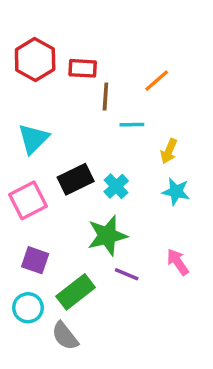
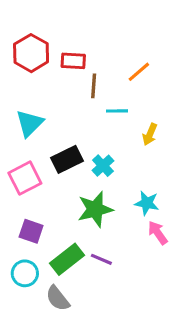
cyan star: (176, 192) -> (147, 203), moved
purple line: (127, 274) -> (101, 259), moved

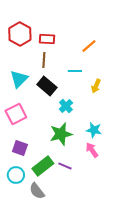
brown line: (94, 86) -> (44, 60), moved
black rectangle: (67, 159) -> (47, 86), moved, turned 66
pink arrow: (158, 233) -> (92, 150), moved

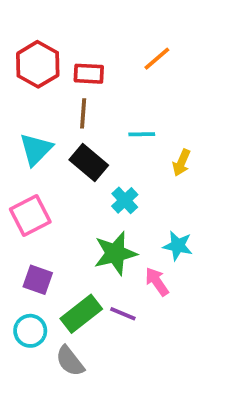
orange line: (89, 46) -> (157, 59), moved
pink arrow: (92, 150) -> (157, 282), moved

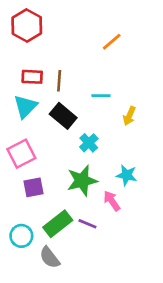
red hexagon: (38, 64) -> (27, 26), moved
red rectangle: (89, 74) -> (32, 77), moved
purple square: (38, 280) -> (34, 187), moved, turned -30

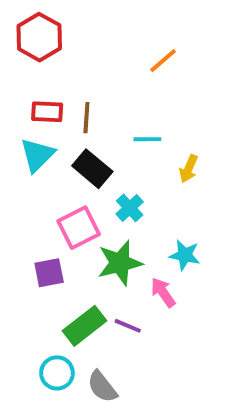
pink square: (21, 154) -> (79, 228), moved
cyan circle: (21, 236) -> (57, 373), moved
gray semicircle: (50, 257) -> (102, 387), moved

